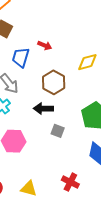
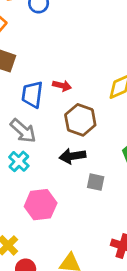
red arrow: (45, 45) -> (62, 86), moved

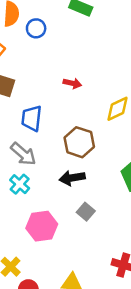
red arrow: (62, 86) -> (72, 83), moved
gray square: (96, 182) -> (86, 212), moved, turned 30

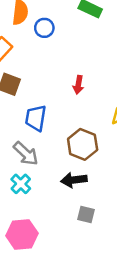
red arrow: (72, 83) -> (78, 85), turned 84
gray square: (86, 212) -> (86, 214), turned -30
pink hexagon: (42, 226) -> (22, 235), moved

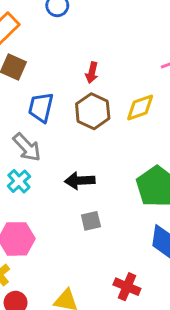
brown hexagon: (83, 144) -> (93, 111), moved
gray square: (86, 214) -> (91, 221), turned -30

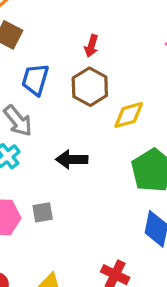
yellow diamond: (140, 108) -> (129, 115), moved
gray square: (91, 221) -> (43, 212), moved

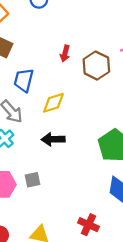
brown hexagon: (90, 87) -> (96, 66), moved
yellow diamond: (129, 115) -> (53, 103), moved

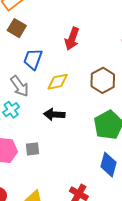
red arrow: (65, 54) -> (72, 39), size x1.5
brown hexagon: (96, 66) -> (103, 80), moved

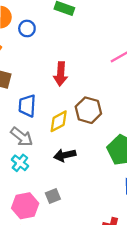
brown hexagon: (103, 80) -> (88, 110), moved

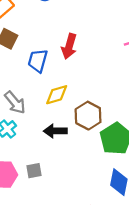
blue trapezoid: (27, 106) -> (38, 61), moved
brown hexagon: (88, 110) -> (88, 116), moved

